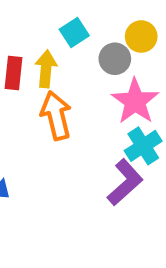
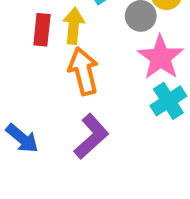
purple L-shape: (125, 182) -> (91, 136), moved

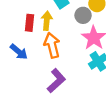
blue arrow: (22, 138) -> (19, 52), moved

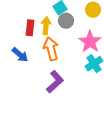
gray circle: (83, 15) -> (66, 21), moved

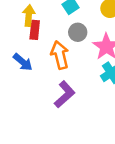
gray circle: (66, 21) -> (78, 32), moved
yellow arrow: (46, 26) -> (29, 16), moved

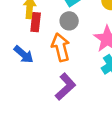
gray circle: (78, 32) -> (69, 21), moved

